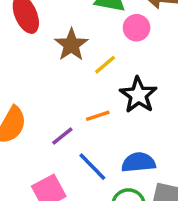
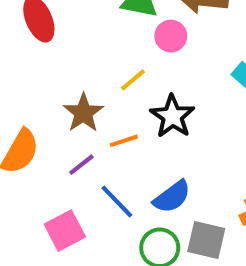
brown star: (71, 45) -> (83, 113), moved
blue semicircle: (138, 162) -> (172, 197), turned 148

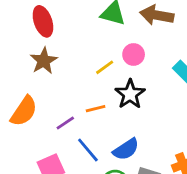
pink circle: (171, 36) -> (134, 54), moved
brown star: (83, 113) -> (44, 61), moved

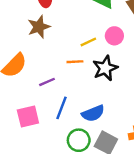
orange line: (96, 109) -> (75, 62), moved
blue line: (88, 150) -> (61, 108), turned 50

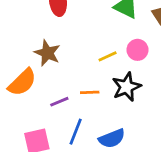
brown star: (39, 27) -> (47, 53), moved, turned -30
orange line: (75, 62) -> (90, 92), moved

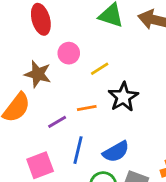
pink circle: (138, 50) -> (69, 53), moved

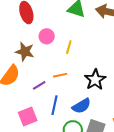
yellow line: (100, 69) -> (69, 47), turned -40
black star: (123, 97) -> (95, 80), moved

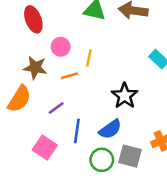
orange line: (60, 75) -> (69, 76), moved
pink square: (28, 117) -> (45, 148), turned -30

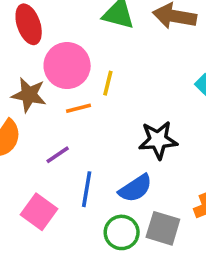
pink circle: (61, 47) -> (67, 66), size x1.6
black star: (125, 96) -> (158, 140), turned 30

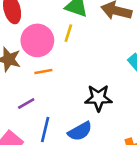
yellow line: (108, 83) -> (68, 33), moved

